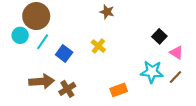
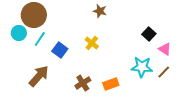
brown arrow: (42, 81) -> (39, 76), turned -45
brown cross: (67, 89) -> (83, 83), moved

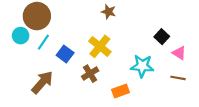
yellow cross: (92, 43) -> (100, 46), size x1.5
cyan star: (142, 67) -> (142, 66), moved
brown line: (164, 72) -> (178, 78), turned 56
brown cross: (83, 83) -> (90, 74), moved

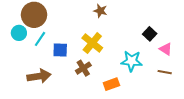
blue square: (65, 54) -> (60, 50), turned -35
brown arrow: (42, 82) -> (39, 76), turned 40

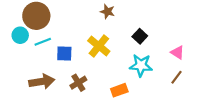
black square: (150, 34) -> (140, 36), moved
cyan line: (40, 39) -> (43, 42), turned 35
brown cross: (83, 68) -> (78, 83), moved
brown line: (165, 72) -> (176, 77), turned -64

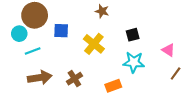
black square: (140, 36) -> (133, 35), turned 32
cyan line: (43, 42) -> (33, 51), moved
blue square: (64, 54) -> (61, 31), moved
brown line: (176, 77) -> (176, 73), moved

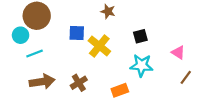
blue square: (61, 31) -> (77, 33), moved

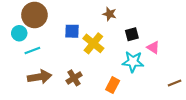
brown star: (108, 11) -> (110, 14), moved
pink triangle: (178, 52) -> (153, 47), moved
brown line: (186, 77) -> (175, 83), moved, turned 32
orange rectangle: (120, 90) -> (113, 85), turned -42

